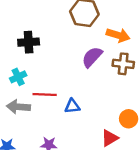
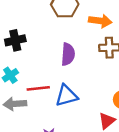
purple semicircle: (92, 57) -> (68, 54), moved, turned 150
blue triangle: (72, 106) -> (66, 96), size x1.5

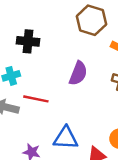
blue triangle: (66, 96) -> (66, 138), moved

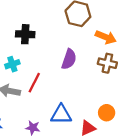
red line: (36, 99) -> (34, 83), turned -72

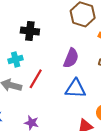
blue triangle: (61, 114) -> (76, 89), moved

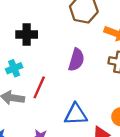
blue triangle: (76, 89) -> (76, 114), moved

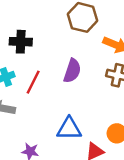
red line: (39, 87) -> (33, 82), moved

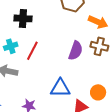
purple semicircle: (72, 71) -> (76, 51), moved

